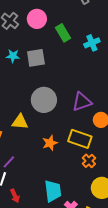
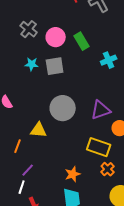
pink circle: (37, 19) -> (56, 37), moved
cyan cross: (92, 43) -> (109, 60), moved
orange star: (50, 143) -> (73, 174), moved

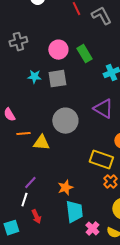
gray cross: (29, 29) -> (18, 42), moved, turned 36
purple triangle: (101, 110) -> (103, 109), moved, turned 50
orange line: (18, 146) -> (23, 134), moved, turned 64
orange star: (73, 174) -> (65, 188), moved

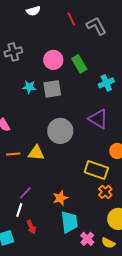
orange line: (23, 134) -> (13, 154), moved

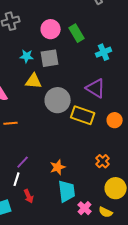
yellow triangle: (36, 153) -> (34, 81), moved
yellow rectangle: (96, 170) -> (83, 115), moved

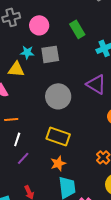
pink circle: (51, 29) -> (39, 25), moved
yellow triangle: (34, 81) -> (16, 69), moved
yellow rectangle: (83, 115) -> (58, 136), moved
white line: (17, 179) -> (17, 139), moved

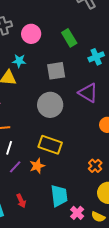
gray square: (50, 54) -> (56, 71), moved
orange star: (58, 163) -> (37, 166), moved

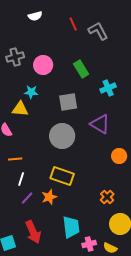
red arrow: (21, 201) -> (33, 232), size x1.6
pink cross: (77, 213) -> (89, 244), turned 32

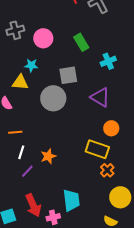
gray circle: (62, 136) -> (53, 98), moved
orange circle: (119, 156) -> (111, 128), moved
yellow rectangle: (62, 176) -> (97, 149), moved
orange star: (49, 197) -> (48, 156), moved
pink cross: (89, 244) -> (53, 217), moved

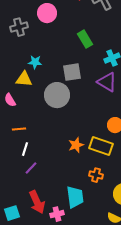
pink circle: (43, 38) -> (47, 13), moved
purple triangle: (100, 97) -> (107, 82), moved
orange star: (48, 156) -> (76, 145), moved
orange cross: (107, 170) -> (96, 175), moved, turned -32

